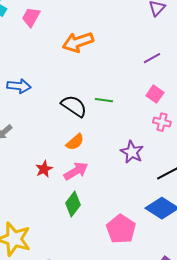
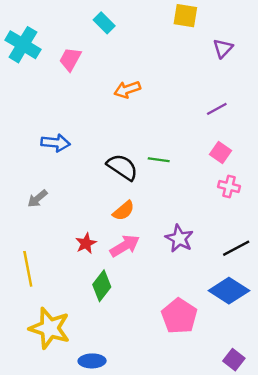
orange arrow: (78, 42) -> (127, 89), size x0.7
purple star: (132, 152) -> (179, 239), moved
green diamond: (73, 204) -> (102, 286), moved

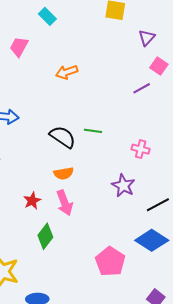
pink square: (220, 153) -> (159, 66), moved
pink cross: (229, 186) -> (141, 149), moved
orange semicircle: (124, 211) -> (64, 173), turned 30
purple star: (179, 239) -> (123, 186), moved
pink arrow: (125, 246) -> (65, 203), turned 100

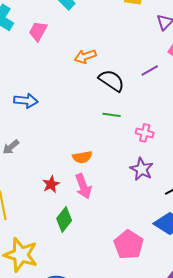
purple line: (142, 88) -> (150, 70), moved
black semicircle: (63, 137) -> (111, 81), moved
pink cross: (141, 149) -> (145, 133), moved

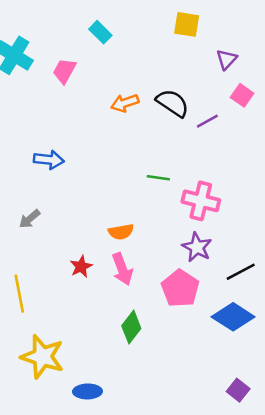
black semicircle: (111, 81) -> (172, 103), moved
pink cross: (145, 133) -> (201, 201), size x1.6
green diamond: (64, 220) -> (131, 327), moved
pink pentagon: (129, 245) -> (180, 288), moved

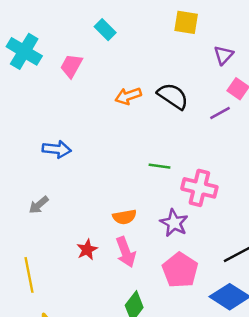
purple line: (207, 121) -> (220, 113), moved
purple star: (197, 247) -> (174, 223), moved

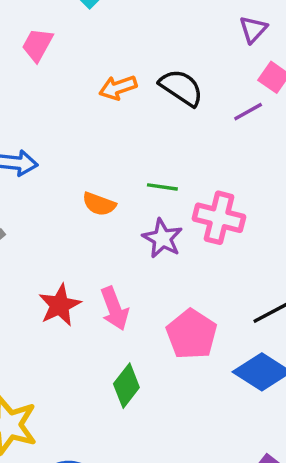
orange semicircle: (124, 217) -> (99, 204), moved, turned 30
purple star: (174, 223) -> (162, 238), moved
red star: (87, 250) -> (60, 305), size x1.4

